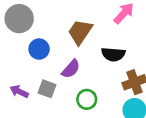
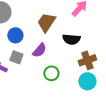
gray square: (47, 89) -> (16, 57), moved

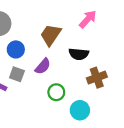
cyan circle: (87, 81) -> (80, 110), moved

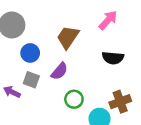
black semicircle: (79, 54) -> (113, 58), moved
brown cross: (97, 78) -> (120, 102), moved

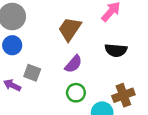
blue circle: (30, 53) -> (12, 45), moved
purple semicircle: (59, 71) -> (73, 64), moved

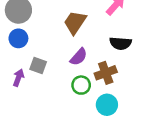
purple arrow: (12, 85) -> (18, 78), turned 84
brown cross: (123, 95) -> (106, 73), moved

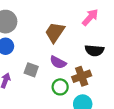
purple semicircle: (79, 57) -> (58, 62), turned 77
gray square: (38, 65) -> (31, 70), moved

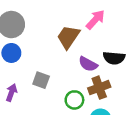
pink arrow: (90, 17) -> (95, 20), moved
purple semicircle: (58, 62) -> (88, 64), moved

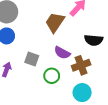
purple semicircle: (88, 64) -> (62, 53), moved
green circle: (74, 100) -> (52, 76), moved

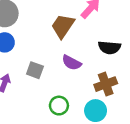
brown cross: (81, 65) -> (106, 84), moved
green circle: (52, 76) -> (59, 106), moved

